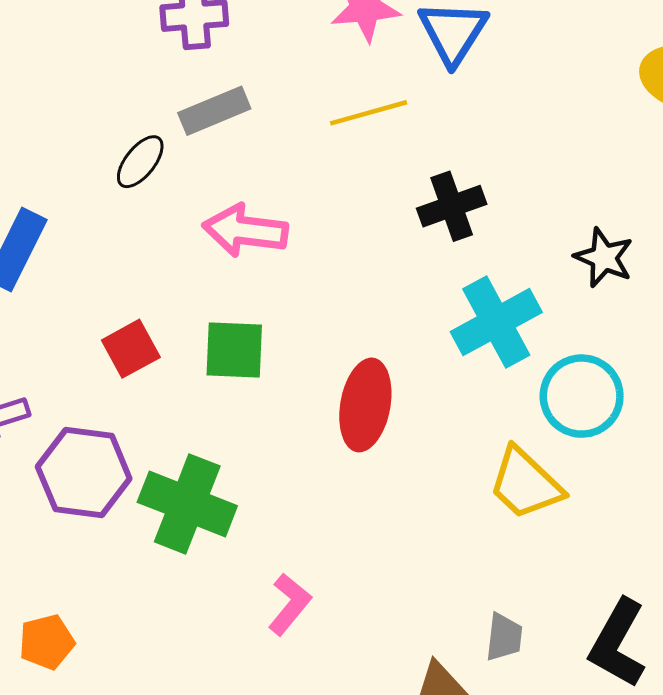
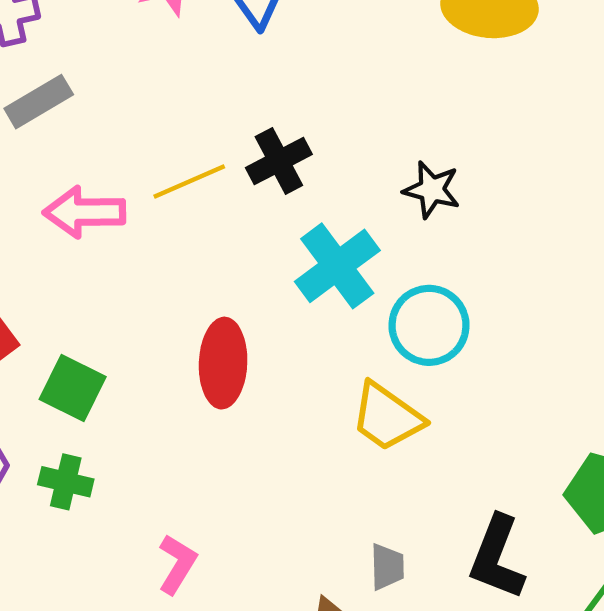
yellow line: (369, 113) -> (189, 181), moved
green square: (234, 350) -> (73, 388), moved, turned 32
green cross: (187, 504) -> (66, 482), size x0.6

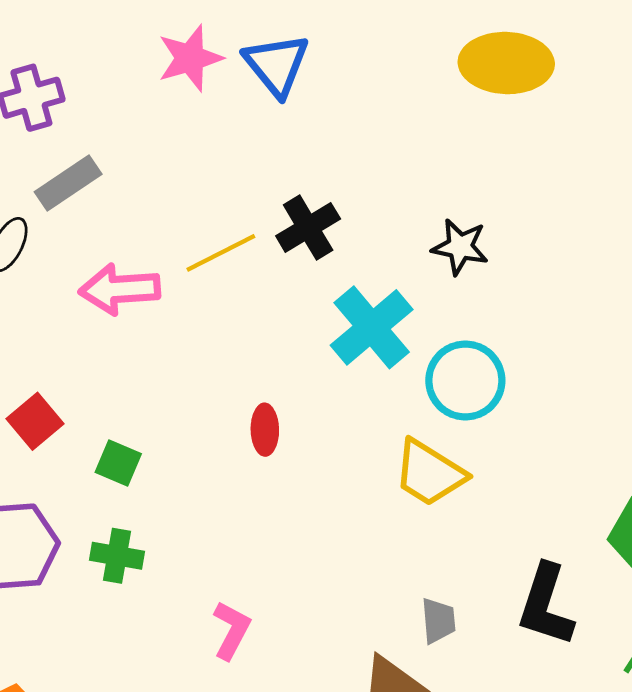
red ellipse: (223, 363) -> (265, 430), size x0.6
green square: (73, 388) -> (118, 463), size x0.7

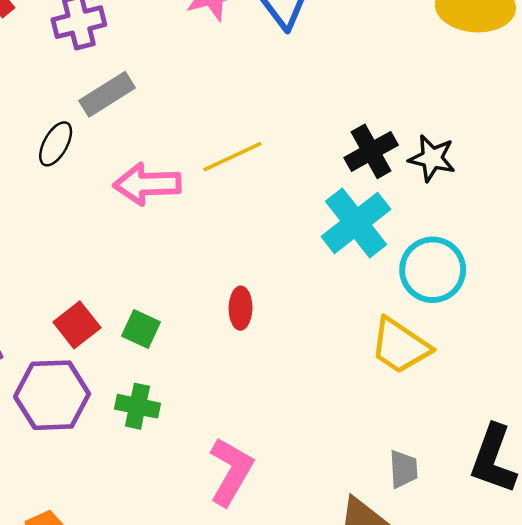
black cross: (308, 227) -> (371, 151), moved
red square: (35, 421) -> (77, 325), moved
red ellipse: (265, 430) -> (241, 308), moved
pink L-shape: (232, 630) -> (231, 471), size x1.4

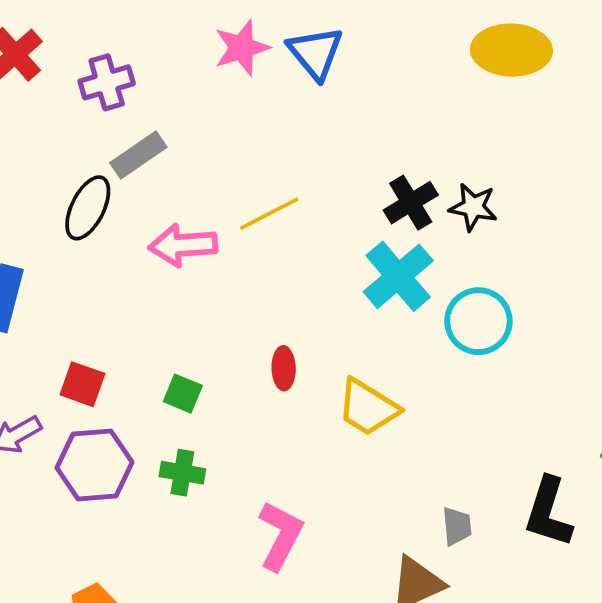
black ellipse: (56, 144) -> (88, 208), size x1.4
red square: (77, 325) -> (82, 384), moved, turned -30
yellow trapezoid: (400, 346) -> (368, 407), moved

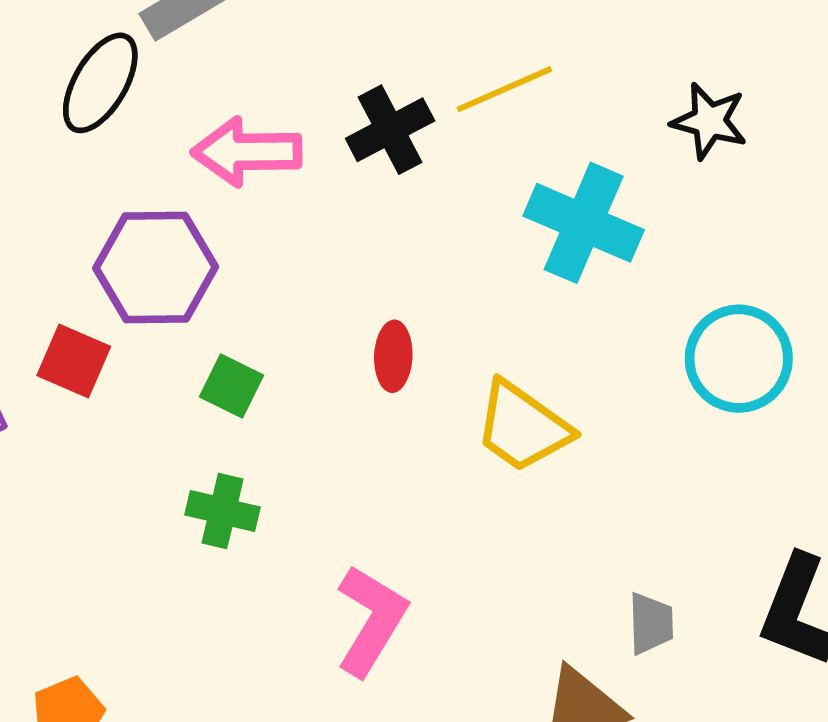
black cross: (411, 203) -> (390, 130), moved
yellow line: (269, 214) -> (504, 89), moved
cyan cross: (398, 276) -> (584, 223), turned -30
cyan circle: (478, 321) -> (739, 359), moved
purple hexagon: (95, 465) -> (156, 267), moved

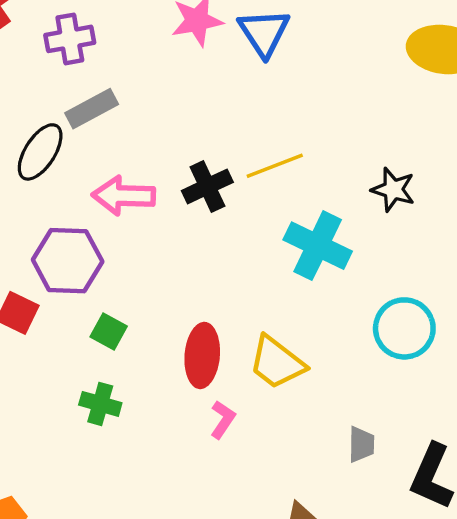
red ellipse: (393, 356) -> (202, 355), moved, size x1.6
pink L-shape: (371, 620) -> (223, 420), moved, size x0.6
gray trapezoid: (651, 623) -> (361, 444), moved

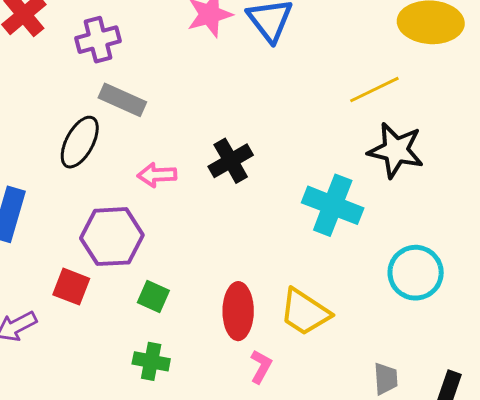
gray rectangle: (92, 109) -> (122, 100), turned 57
yellow line: (275, 166) -> (374, 90), moved
black star: (393, 190) -> (396, 150), size x1.4
pink arrow: (124, 196) -> (157, 175), size x0.7

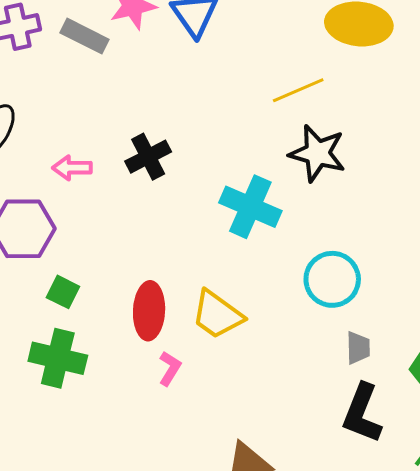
gray rectangle: (122, 100) -> (84, 36), moved
green cross: (151, 361) -> (58, 358), size x1.5
gray trapezoid: (386, 379) -> (358, 348), moved

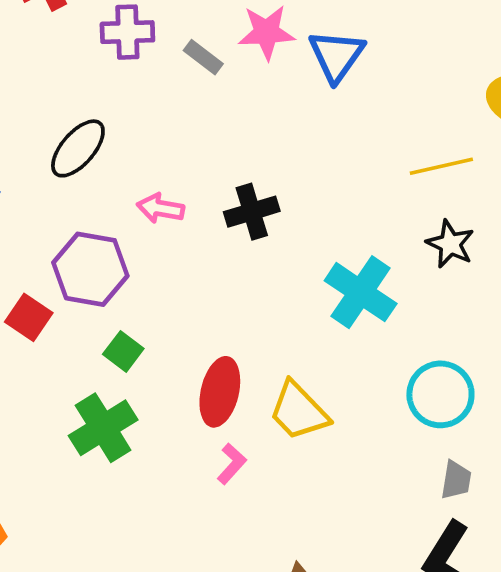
gray rectangle: (84, 36) -> (203, 57), size x0.7
black star: (317, 153) -> (450, 244), size x0.7
green cross: (58, 358) -> (103, 428), turned 34

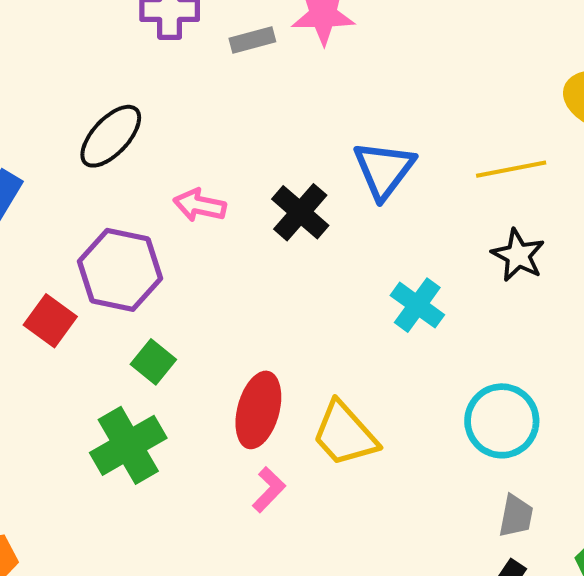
blue triangle: (336, 56) -> (384, 170), moved
gray rectangle: (203, 57) -> (252, 40), turned -54
black cross: (252, 212) -> (300, 212), turned -34
cyan cross: (361, 292) -> (417, 305), size x0.7

